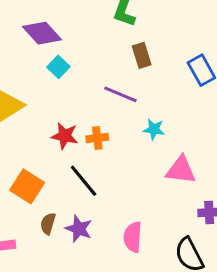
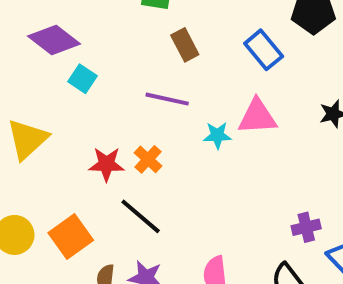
orange cross: (97, 138) -> (148, 159), turned -30
pink triangle: (181, 170) -> (257, 117), moved
orange square: (27, 186) -> (71, 236), turned 32

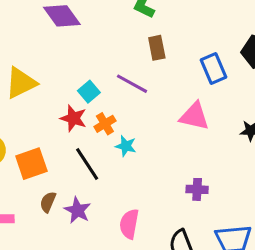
cyan square: (83, 79) -> (89, 92), moved
cyan star: (217, 135) -> (126, 146), moved
purple cross: (306, 227) -> (197, 189), moved

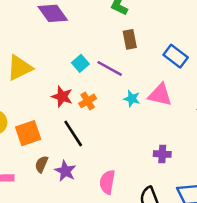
blue rectangle: (214, 69) -> (176, 56), turned -30
cyan square: (89, 92) -> (80, 63), moved
cyan star: (126, 146) -> (132, 99), moved

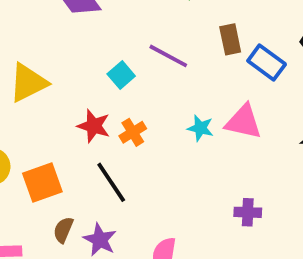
brown rectangle: (130, 39) -> (230, 39), moved
purple line: (110, 68) -> (168, 56), moved

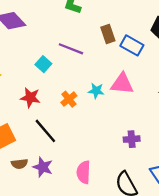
orange cross: (133, 132) -> (69, 99), moved
brown semicircle: (63, 230) -> (19, 164), turned -112

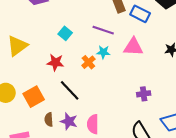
purple line: (71, 49) -> (103, 30), moved
cyan star: (96, 91) -> (103, 52), moved
brown semicircle: (19, 164) -> (49, 120), turned 96
pink semicircle: (84, 172) -> (93, 124), moved

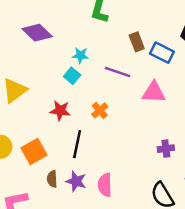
cyan star: (103, 52) -> (80, 55), moved
black line: (70, 90) -> (77, 144), turned 55

